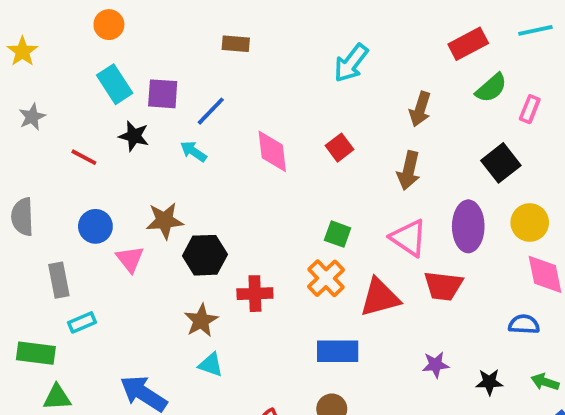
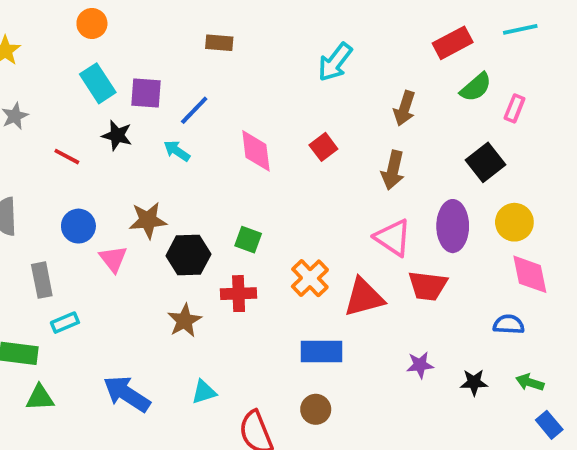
green square: (338, 234) -> (248, 240), moved
cyan triangle: (211, 365) -> (204, 392), moved, turned -36

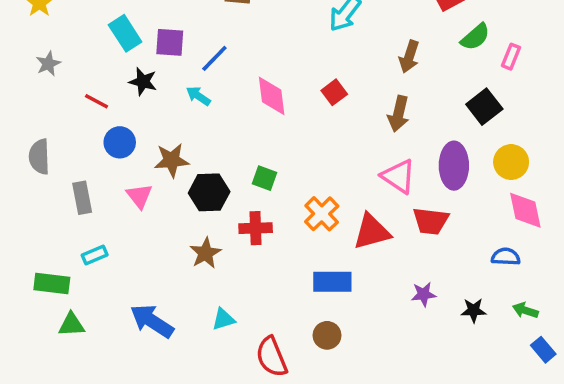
blue circle: (78, 226) -> (120, 142), moved
gray rectangle: (42, 280) -> (82, 198), moved

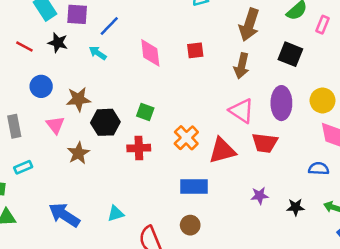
brown arrow: (409, 57) -> (249, 25), size x1.4
red square: (334, 92) -> (195, 50), turned 30
red line: (96, 101) -> (24, 47), moved
black square: (484, 107) -> (290, 54), moved, turned -30
brown star: (205, 253) -> (78, 153), moved

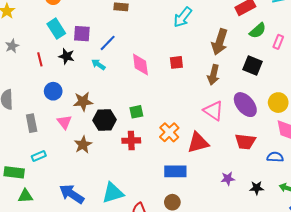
red line: (24, 47) -> (40, 59), turned 48
purple ellipse: (281, 103) -> (245, 105), turned -40
green square: (145, 112) -> (136, 112), turned -32
red trapezoid: (265, 143) -> (245, 142), moved
cyan triangle: (116, 214) -> (113, 193), size x1.6

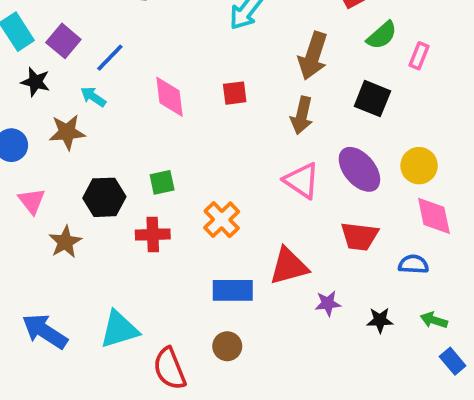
purple square: (82, 34) -> (63, 41), turned 36
brown star: (83, 101) -> (67, 132), moved
red triangle: (198, 143) -> (289, 266), moved

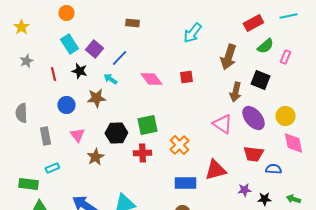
pink diamond: (170, 97) -> (151, 79), turned -30
brown arrow: (302, 115) -> (235, 92), moved
green square: (162, 182) -> (147, 125), size x1.5
blue semicircle: (413, 264) -> (273, 169), moved
purple star: (328, 303) -> (244, 190), moved

